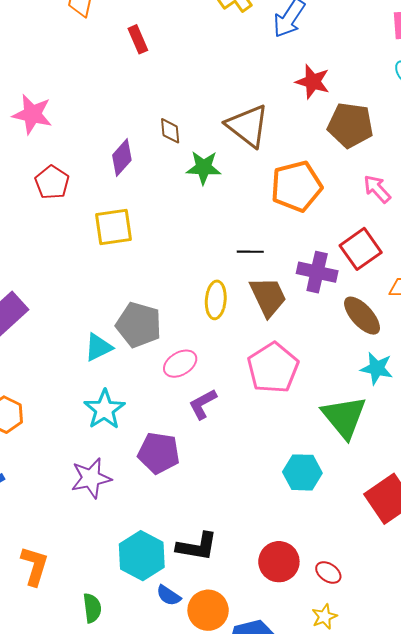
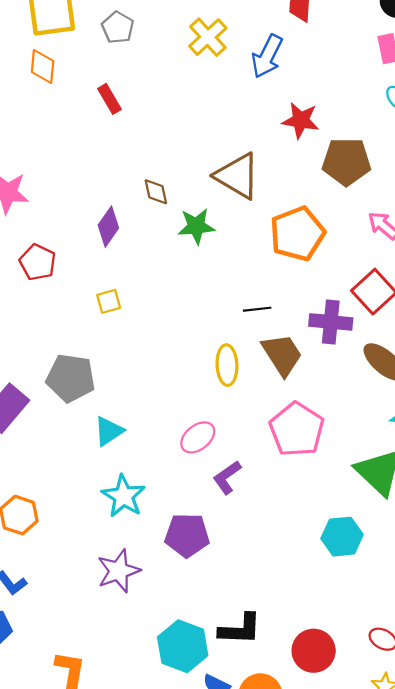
yellow square: (114, 227) -> (109, 301), size x0.6
gray pentagon: (139, 325) -> (71, 378), moved
red circle: (279, 562) -> (314, 651), moved

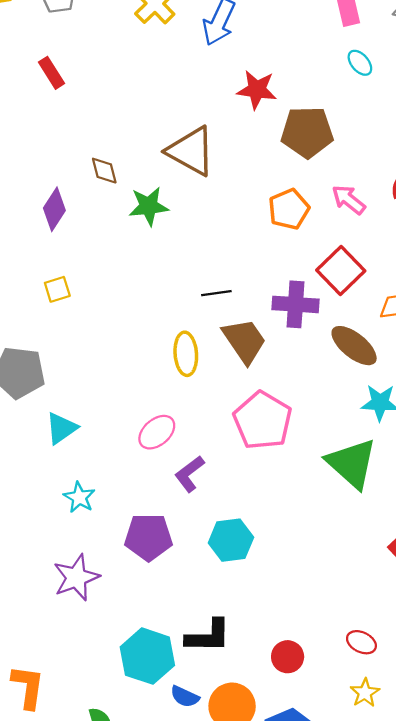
orange pentagon: (297, 234) -> (289, 209), moved, size x0.7
cyan star: (124, 496) -> (79, 497), size x0.7
cyan hexagon: (342, 537) -> (231, 540), moved
red circle: (314, 651) -> (288, 657), size x0.7

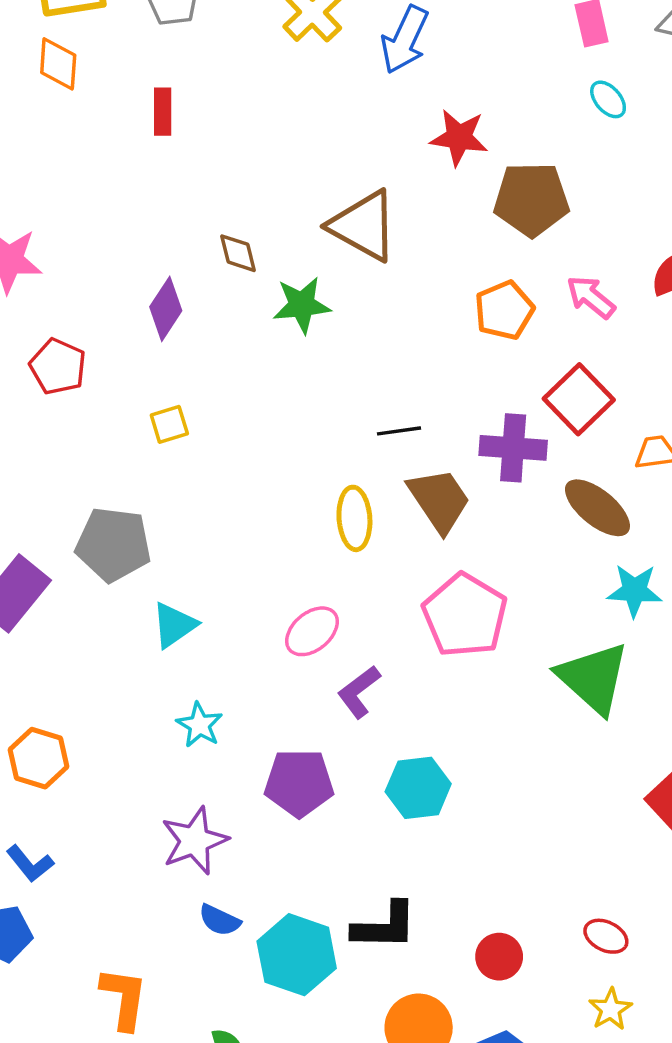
red rectangle: (52, 73) -> (163, 112), turned 32
blue semicircle: (185, 697) -> (220, 920), moved

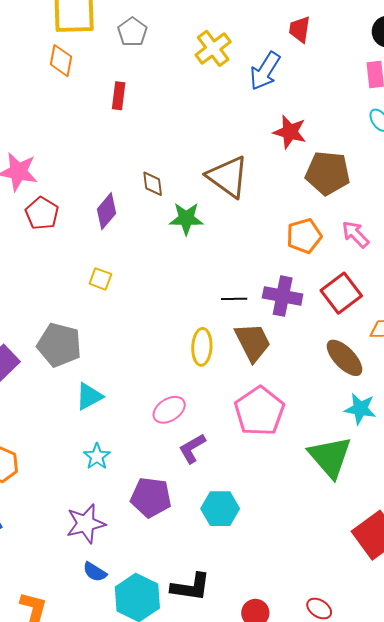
red pentagon: (58, 367) -> (42, 213), moved
yellow square: (169, 424) -> (100, 279), turned 30
purple cross: (513, 448) -> (283, 296), moved

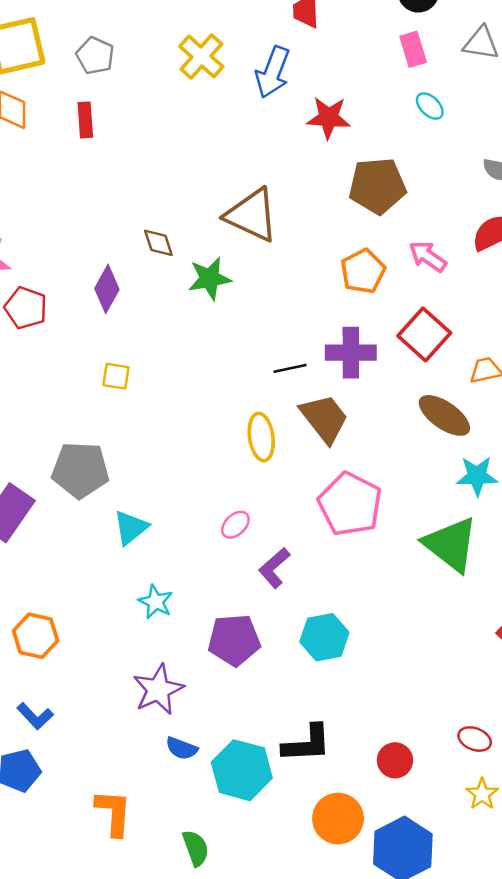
red rectangle: (119, 96) -> (85, 120), moved
red star: (290, 132) -> (329, 118), moved
pink ellipse: (169, 410) -> (235, 525), size x0.7

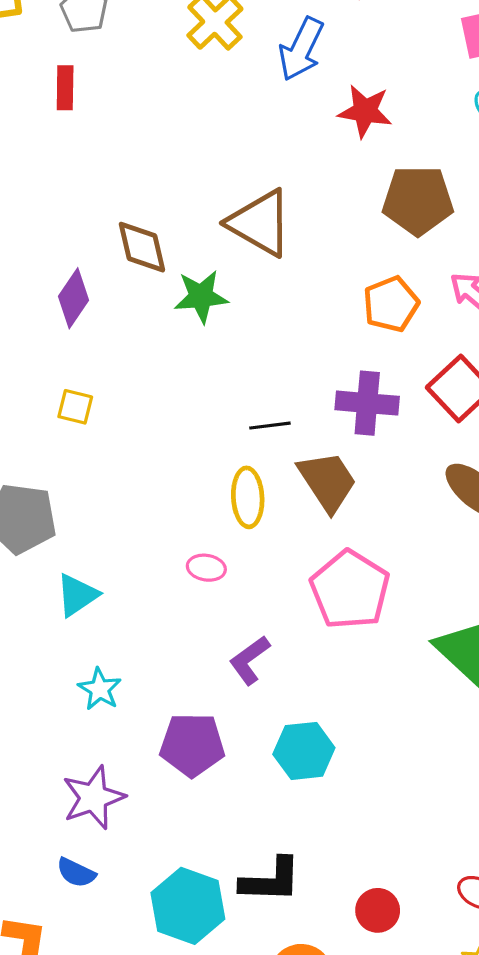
brown diamond: (158, 243) -> (142, 247), size x1.4
black line: (290, 368) -> (270, 426), moved
pink ellipse: (235, 525) -> (206, 568), moved, turned 48
blue semicircle: (182, 748) -> (76, 873), moved

